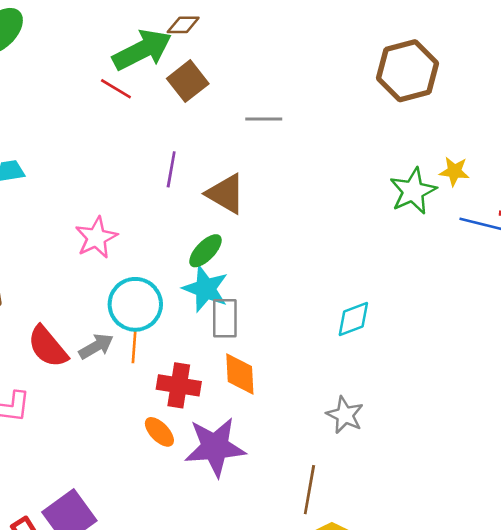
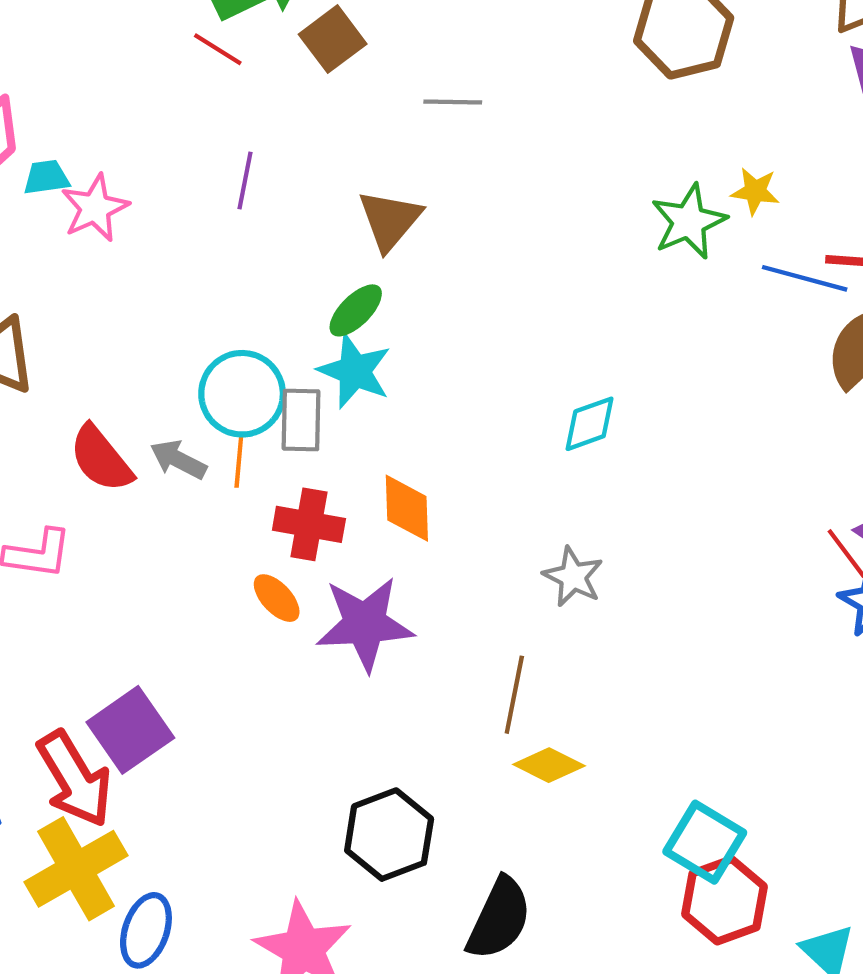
purple line: (171, 169) -> (245, 180), moved
brown triangle: (226, 194) -> (390, 220), turned 39
pink star: (96, 238) -> (95, 208), moved
gray rectangle: (225, 318) -> (301, 420), moved
gray arrow: (96, 346) -> (178, 460), turned -124

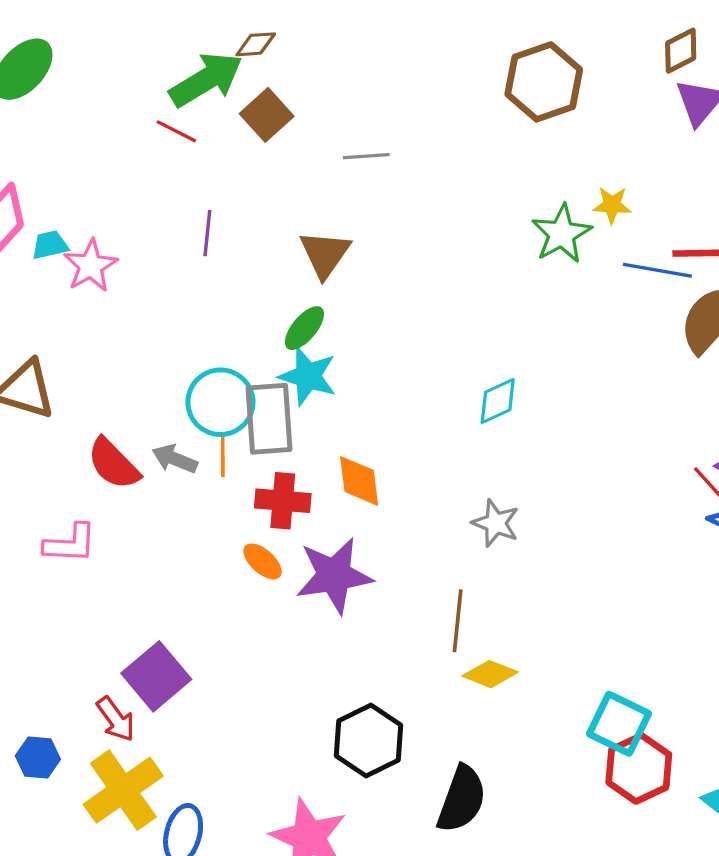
gray rectangle: (301, 420) -> (269, 419), size x1.4
red arrow: (75, 779) -> (116, 719), size x0.6

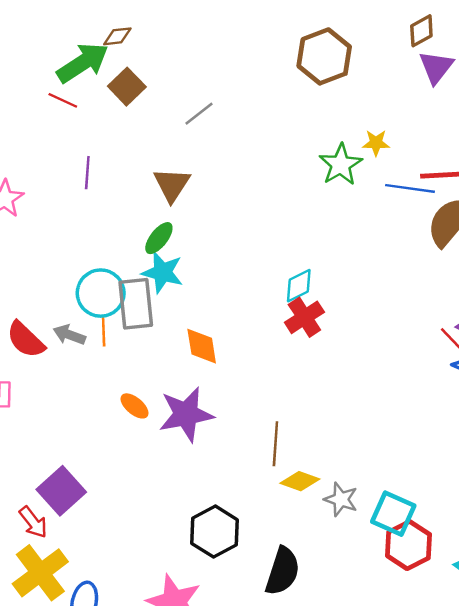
gray line: (366, 156) -> (199, 114), turned -32
red cross: (283, 501) -> (304, 317), moved, turned -36
gray star: (496, 523) -> (341, 499), moved

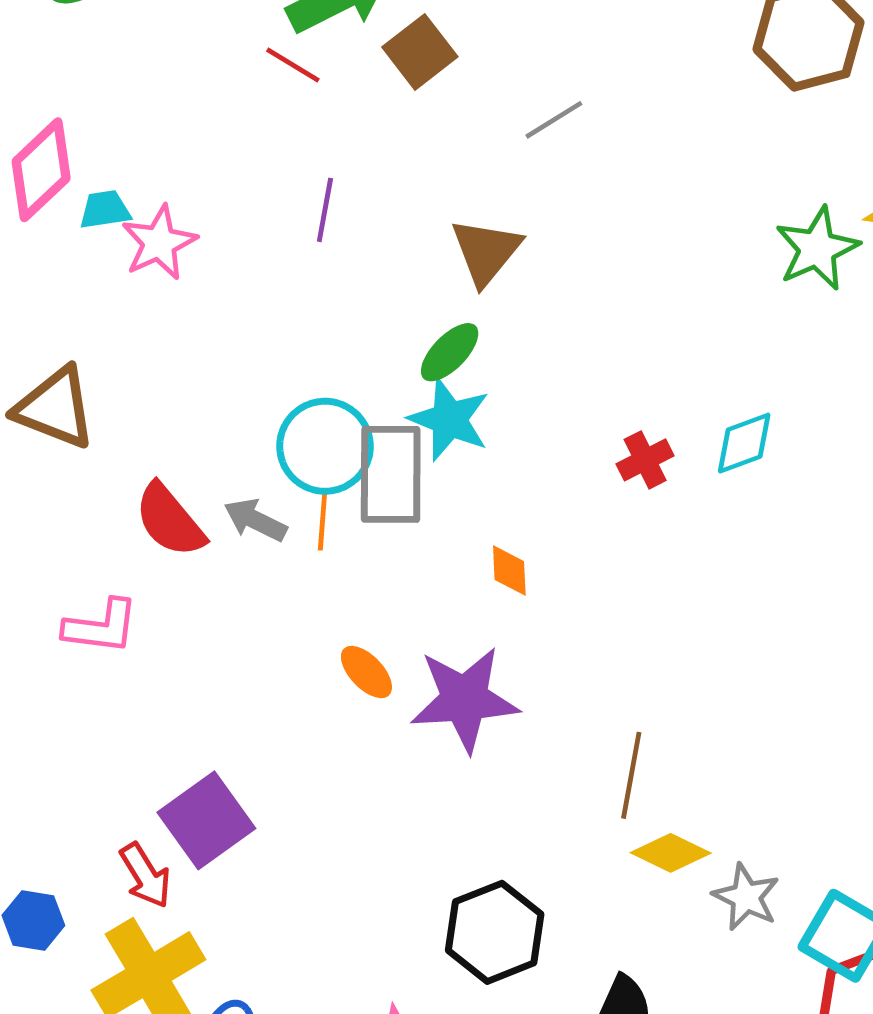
cyan diamond: (299, 286) -> (744, 443), moved
red cross: (304, 317) -> (645, 460), moved, size x0.7
orange diamond: (202, 346) -> (509, 570), size x0.7

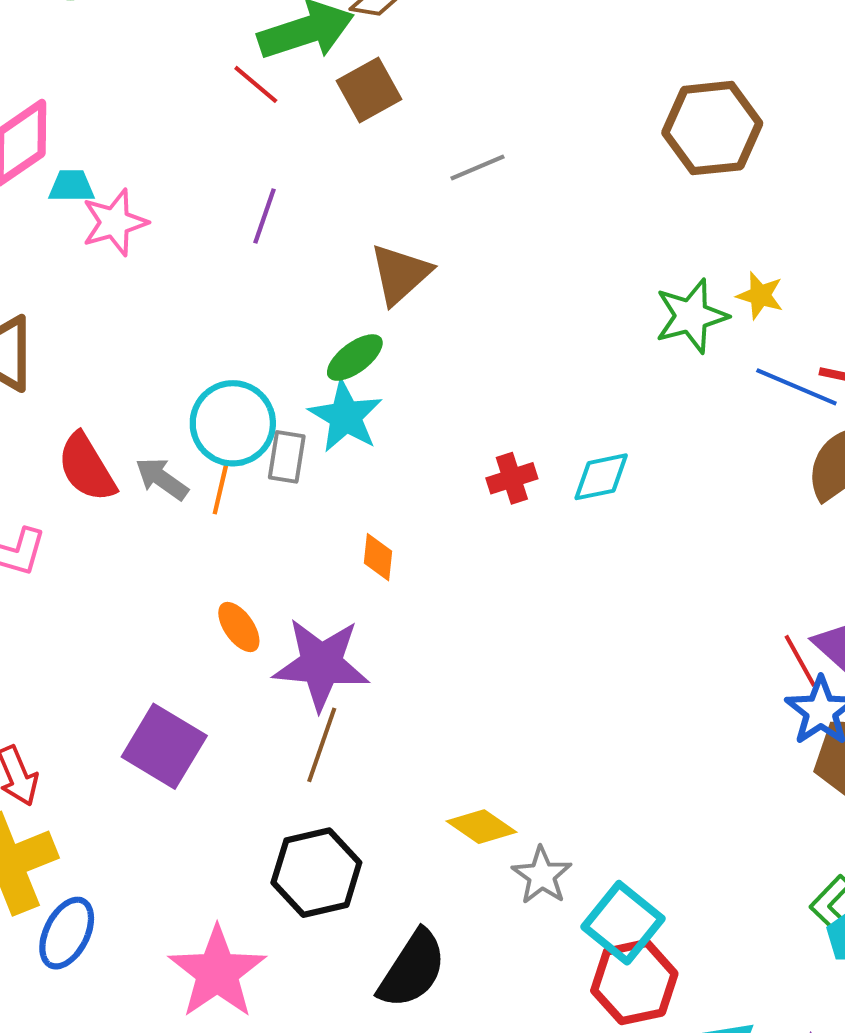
gray rectangle: (391, 474) -> (287, 457), size x0.6
brown line: (631, 775) -> (322, 745), moved
purple square: (206, 820) -> (164, 746), moved, turned -32

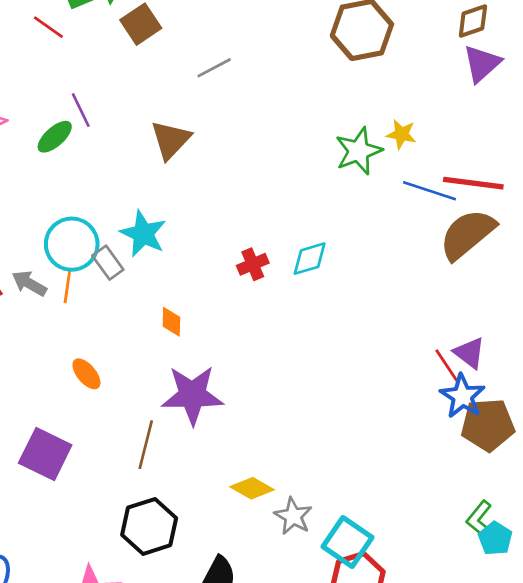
red line: (256, 84) -> (48, 27), moved
purple line: (265, 216) -> (81, 110), turned -40
green ellipse: (355, 358) -> (55, 137), moved
gray rectangle: (287, 457) -> (108, 263), turned -40
purple star: (321, 664) -> (192, 395), moved

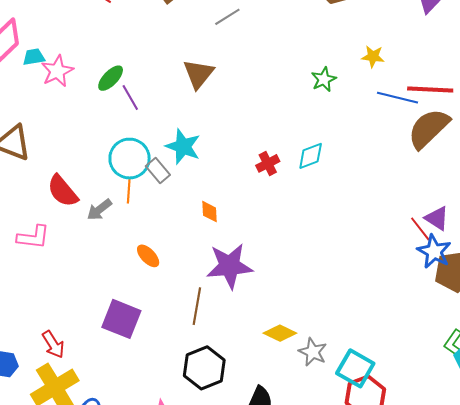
purple line: (81, 110) -> (130, 97), moved
green star: (359, 151) -> (324, 79), moved, size x0.7
gray arrow: (29, 283) -> (99, 210), moved, turned -64

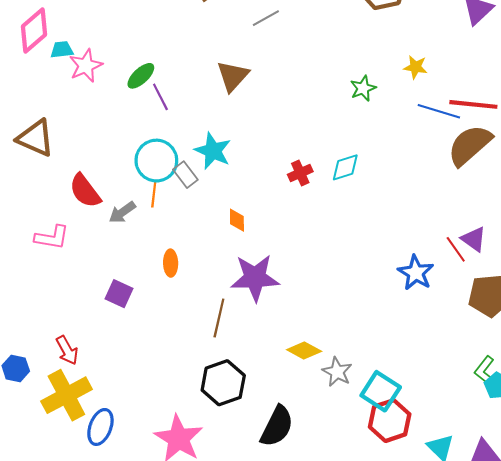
blue star: (434, 251) -> (416, 273), moved
orange ellipse: (148, 256) -> (171, 263), turned 40
purple square: (121, 319) -> (119, 294), moved, size x0.7

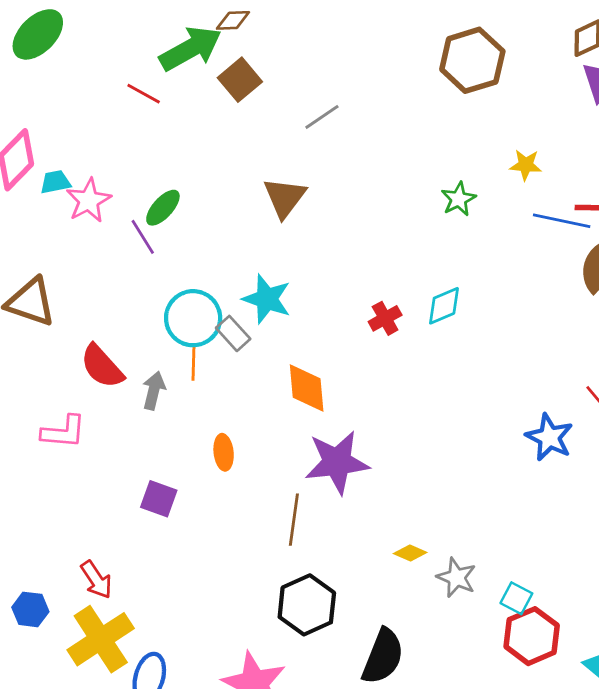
purple line: (160, 97) -> (143, 237), moved
gray arrow: (122, 212) -> (154, 391), turned 144
orange diamond: (237, 220) -> (307, 388), size x1.6
yellow diamond: (304, 351) -> (410, 553), size x0.7
cyan square: (381, 391) -> (516, 598), size x0.6

